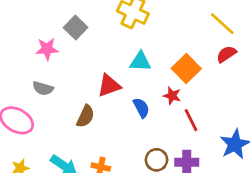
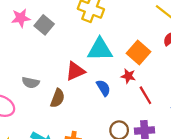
pink star: (47, 49) -> (21, 18), moved
cyan triangle: (140, 62) -> (100, 49), size x1.4
gray semicircle: (43, 88) -> (31, 83), moved

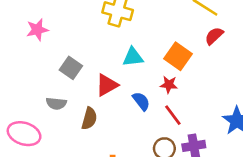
gray square: (44, 25) -> (71, 68), moved
cyan triangle: (100, 49) -> (133, 57), size x0.7
red line: (145, 95) -> (173, 115), moved

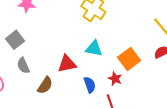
gray square: (71, 68) -> (15, 40), moved
gray semicircle: (56, 103) -> (23, 66), turned 42

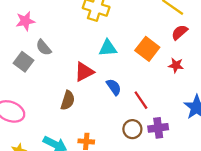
gray semicircle: (23, 66) -> (44, 47), moved
red star: (115, 79) -> (176, 65), moved

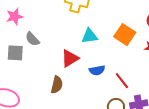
gray square: (24, 62) -> (15, 53), turned -30
blue semicircle: (114, 87) -> (97, 70), turned 119

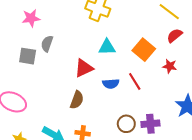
gray semicircle: (32, 39) -> (47, 44), turned 56
red line: (122, 81) -> (135, 81), moved
brown semicircle: (57, 85) -> (77, 100), moved

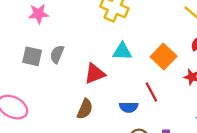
gray semicircle: (47, 44) -> (57, 54), moved
blue semicircle: (111, 84) -> (129, 107), moved

